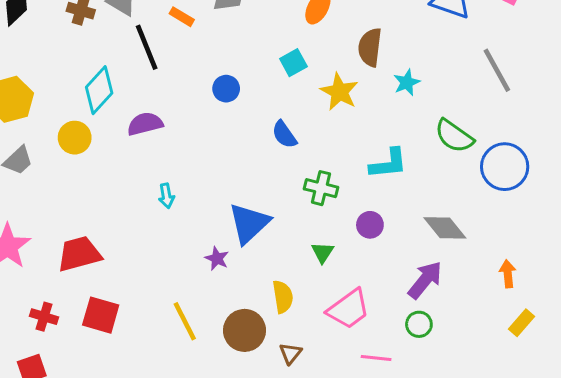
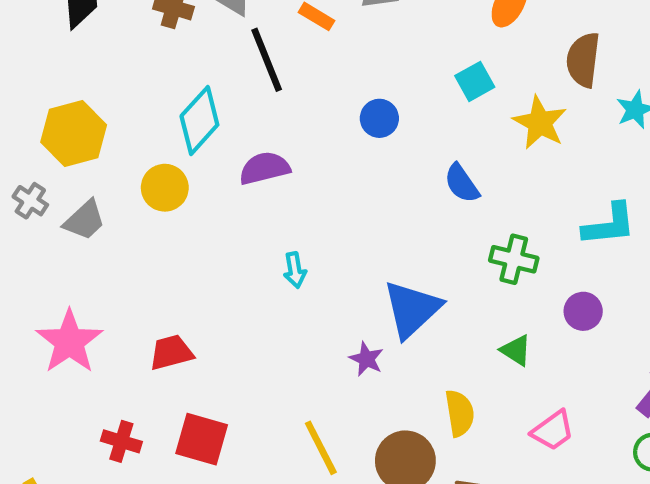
green triangle: (323, 252) -> (516, 350), turned -30
red trapezoid: (79, 254) -> (171, 352), size x0.7
pink trapezoid: (349, 309) -> (553, 430), size x0.7

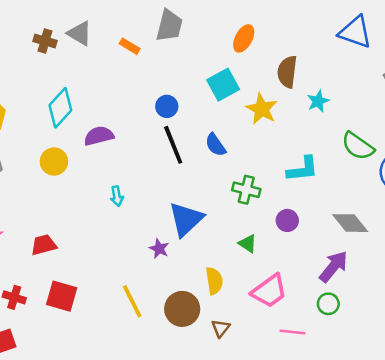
black line: (267, 60) -> (173, 145), moved
cyan square: (475, 81) -> (223, 85), size x1.4
yellow circle: (165, 188) -> (54, 162), moved
pink trapezoid: (553, 430) -> (269, 291), size x1.4

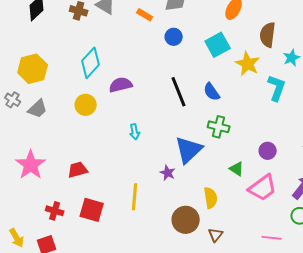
blue circle: (167, 106) -> (174, 37), moved
cyan L-shape: (303, 169) -> (277, 88), moved, turned -64
green cross: (246, 190) -> (219, 127), moved
pink trapezoid: (269, 291) -> (263, 188), moved
yellow line: (132, 301) -> (135, 197), moved, turned 32

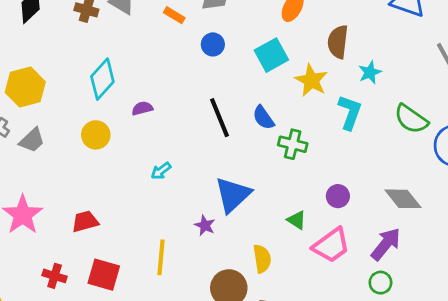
purple semicircle: (121, 85) -> (142, 108), size x0.7
green cross: (219, 127) -> (293, 144), moved
cyan arrow: (135, 132) -> (161, 171), turned 63

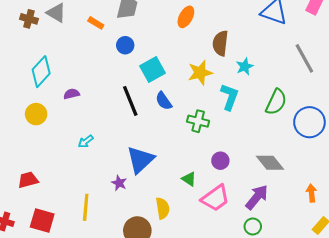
cyan square: (271, 55) -> (153, 70), moved
yellow star: (311, 80) -> (200, 73), turned 30
green semicircle: (411, 119) -> (276, 102), turned -100
green cross: (293, 144) -> (198, 121), moved

